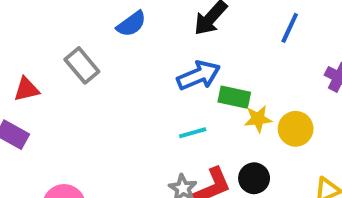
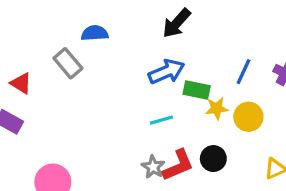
blue semicircle: (131, 24) -> (95, 33), moved, turned -148
blue line: (290, 28) -> (243, 72), moved
red triangle: (26, 89) -> (21, 83), turned 45

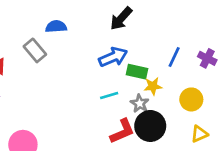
yellow circle: (248, 117) -> (191, 99), moved
black circle: (213, 159) -> (150, 126), size x1.5
gray star: (153, 167) -> (140, 103), moved

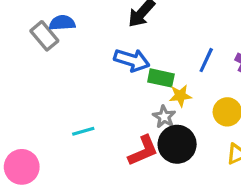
gray rectangle: (35, 50) -> (44, 36), moved
blue arrow: (113, 57) -> (132, 60), turned 40
cyan line: (109, 95) -> (83, 131), moved

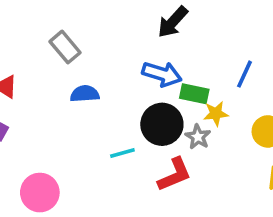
blue semicircle: (62, 23) -> (85, 94), moved
cyan line: (83, 131) -> (122, 153), moved
black circle: (177, 144) -> (162, 124), moved

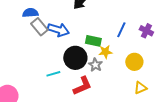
gray rectangle: (65, 47) -> (39, 27), moved
blue arrow: (162, 74) -> (58, 30), moved
blue semicircle: (85, 94) -> (30, 13), moved

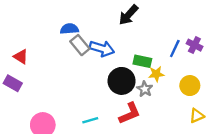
purple cross: (146, 31) -> (194, 45), moved
cyan line: (53, 74) -> (90, 120), moved

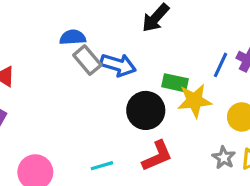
yellow star: (156, 74) -> (195, 101), size x1.5
gray star: (145, 89) -> (224, 158), moved

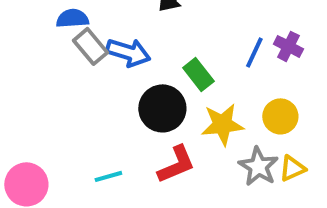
green rectangle: (175, 83) -> (198, 74), turned 40
yellow star: (195, 101) -> (222, 124), moved
gray star: (224, 158) -> (258, 166), size x1.4

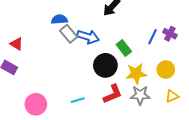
gray star: (258, 166) -> (140, 95), moved, turned -30

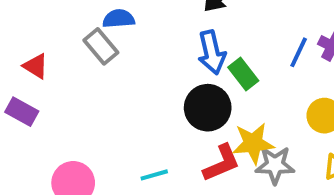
gray rectangle: (69, 34) -> (101, 46), moved
blue arrow: (88, 37) -> (212, 52), moved, turned 60
yellow star: (136, 74) -> (253, 143), moved

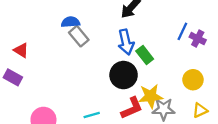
gray rectangle: (101, 46) -> (79, 36), moved
blue line: (299, 52) -> (182, 31), moved

